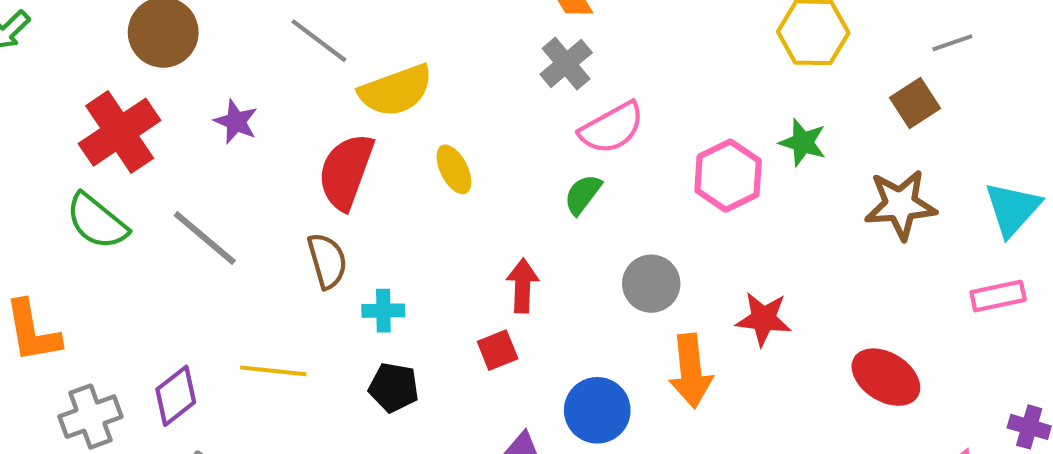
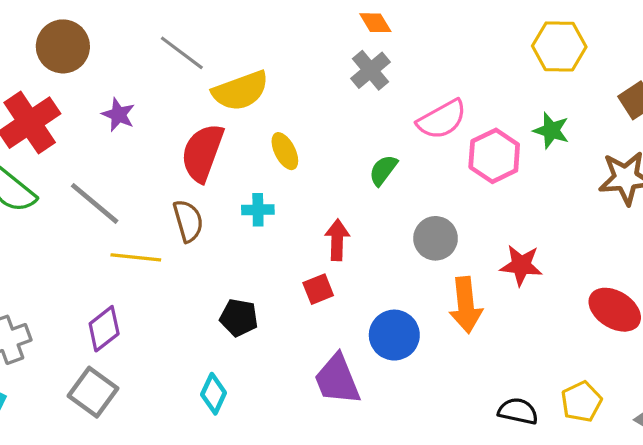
pink semicircle: (612, 128) -> (442, 119), moved
cyan cross: (383, 311) -> (258, 210), moved
yellow line: (273, 371) -> (136, 257), moved
purple diamond: (176, 396) -> (104, 329), moved

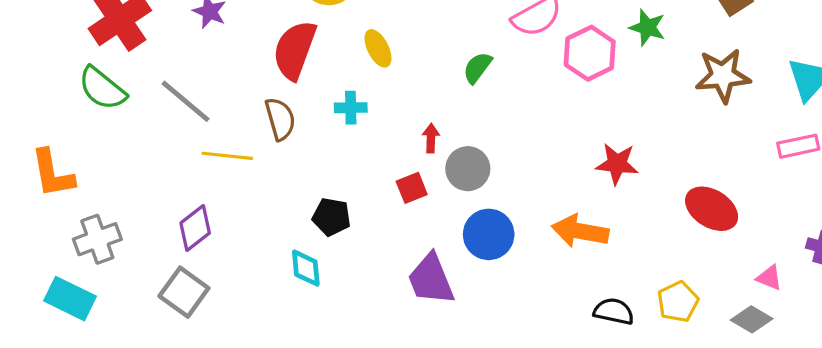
gray circle: (436, 238) -> (468, 169), moved
red arrow: (337, 240) -> (431, 138), size x0.7
orange arrow: (466, 305) -> (580, 231), moved, turned 106
cyan diamond: (214, 394) -> (306, 268), moved, turned -30

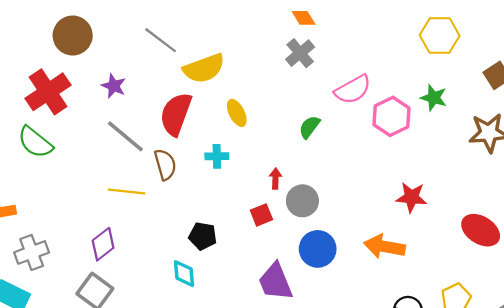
gray line: (186, 101) -> (125, 136), moved

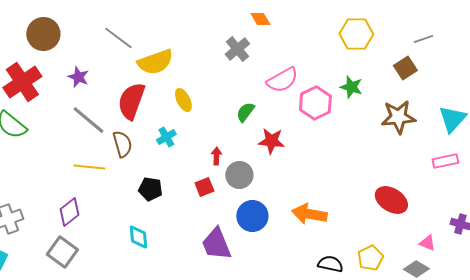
orange diamond: (304, 18) -> (260, 19), moved
cyan cross: (217, 156) -> (166, 137), turned -30
red star: (411, 197) -> (271, 141), moved
black pentagon: (203, 236) -> (150, 189), moved

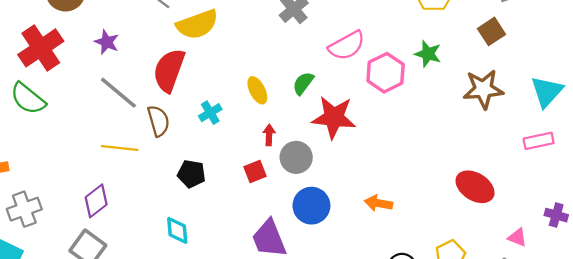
yellow ellipse: (183, 100) -> (257, 90), moved
red star: (271, 141) -> (334, 117), size x1.4
orange arrow: (309, 214) -> (379, 203), size x0.7

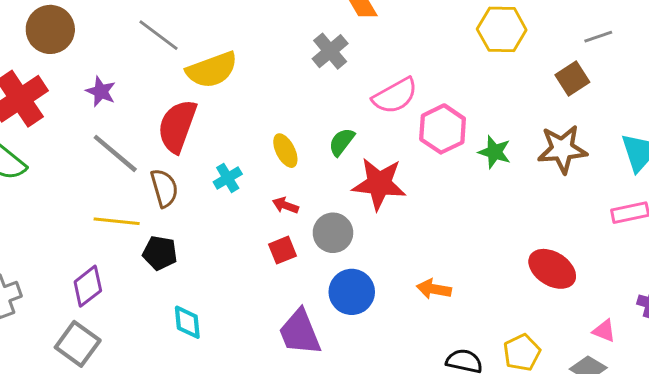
green star: (428, 54) -> (494, 152), moved
red arrow: (269, 135) -> (285, 205), moved, turned -72
black pentagon: (191, 174) -> (160, 253), moved

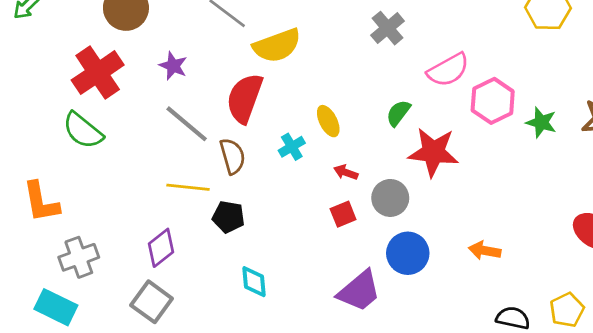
yellow ellipse: (285, 151) -> (328, 121), moved
purple trapezoid: (300, 332) -> (359, 291), turned -108

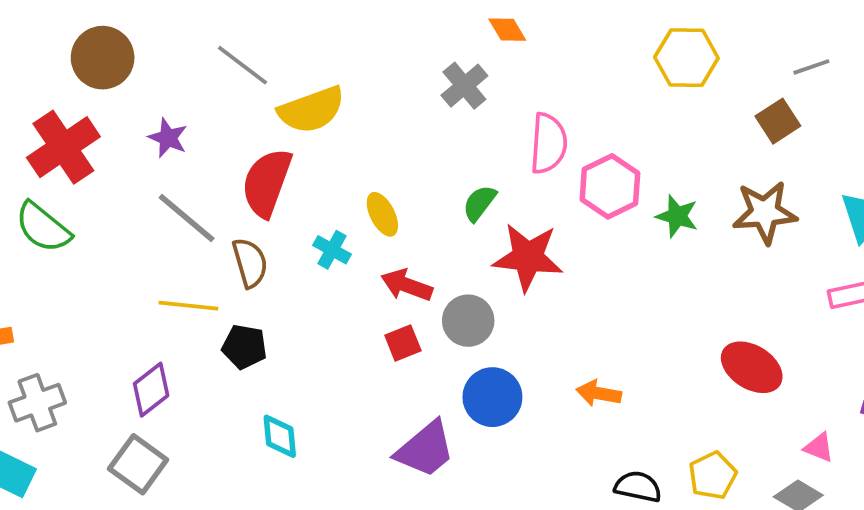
pink semicircle: (448, 70) -> (548, 143), turned -57
cyan cross: (292, 147) -> (332, 250), turned -30
red arrow: (346, 172) -> (407, 285), size x1.5

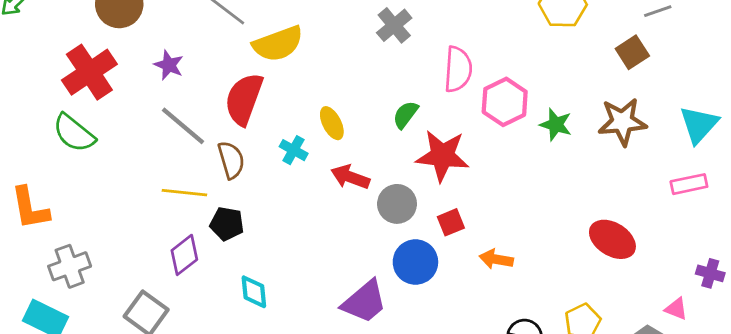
red square: (403, 343) -> (451, 222), moved
purple diamond: (151, 390) -> (184, 255), moved
pink triangle: (819, 447) -> (676, 309), moved

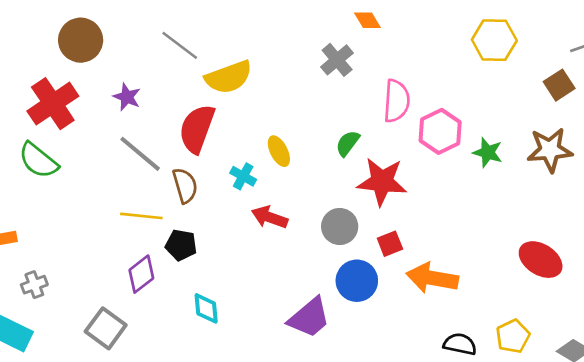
red arrow: (350, 177) -> (270, 217), moved
orange arrow: (496, 259) -> (432, 278), size x1.6
gray cross: (70, 266) -> (34, 285), size x0.7

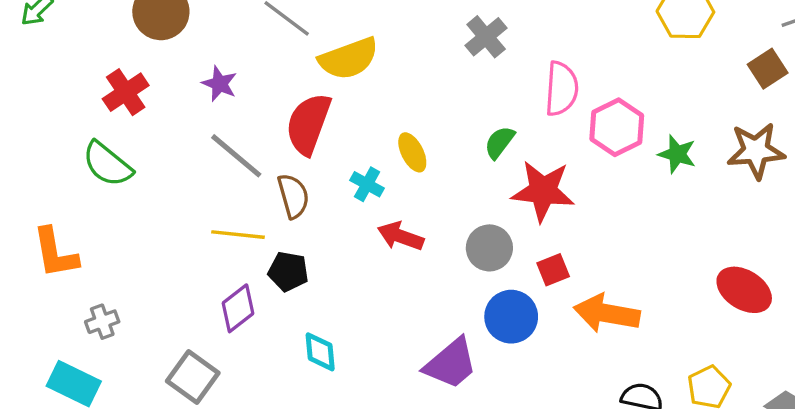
red cross: (53, 104) -> (126, 92), size x0.7

